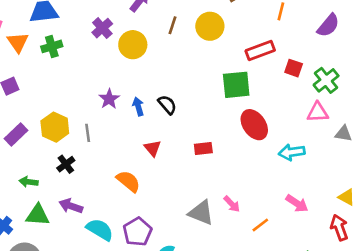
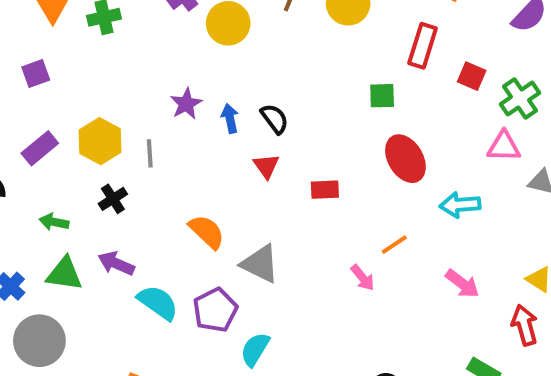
red rectangle: (260, 50) -> (423, 46), turned -56
green square: (236, 85) -> (382, 96), size x0.6
red triangle: (153, 148) -> (266, 166), moved
gray triangle: (201, 213) -> (260, 264), moved
orange line: (260, 225) -> (394, 245), moved

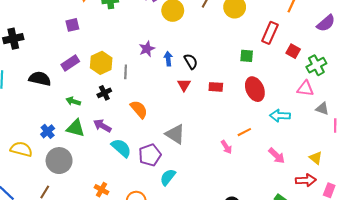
red rectangle: (325, 190) -> (216, 87), moved
orange semicircle: (207, 232) -> (139, 109), moved
red arrow: (525, 325) -> (306, 180), turned 96

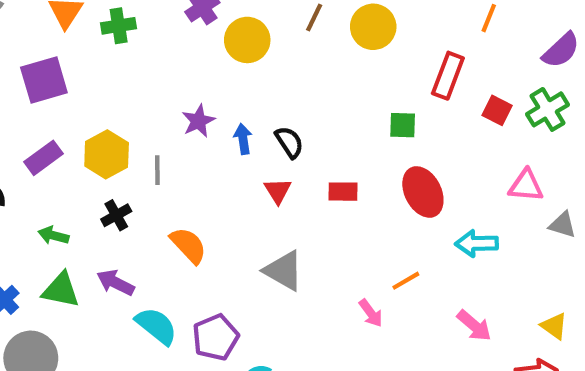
purple square: (72, 25) -> (44, 80), size x1.6
green cross: (316, 65) -> (547, 109), moved
gray triangle: (175, 134) -> (284, 271), moved

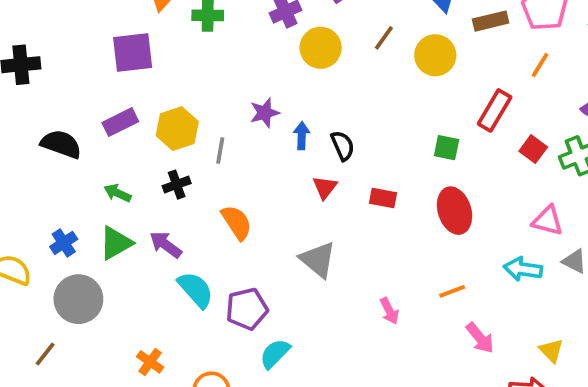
cyan arrow: (477, 243) -> (523, 269), moved
orange line: (406, 281) -> (452, 291), moved
green triangle: (61, 290) -> (116, 243), turned -51

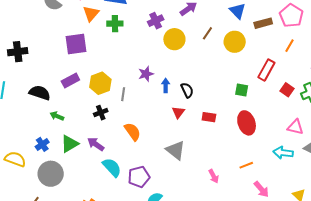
green arrow: (117, 193) -> (57, 116), moved

